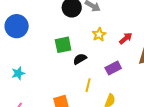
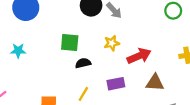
red arrow: (126, 38) -> (139, 56), size x1.5
cyan star: (18, 73) -> (18, 51), moved

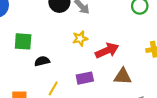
green square: (70, 43) -> (23, 41), moved
black semicircle: (83, 63) -> (42, 61), moved

